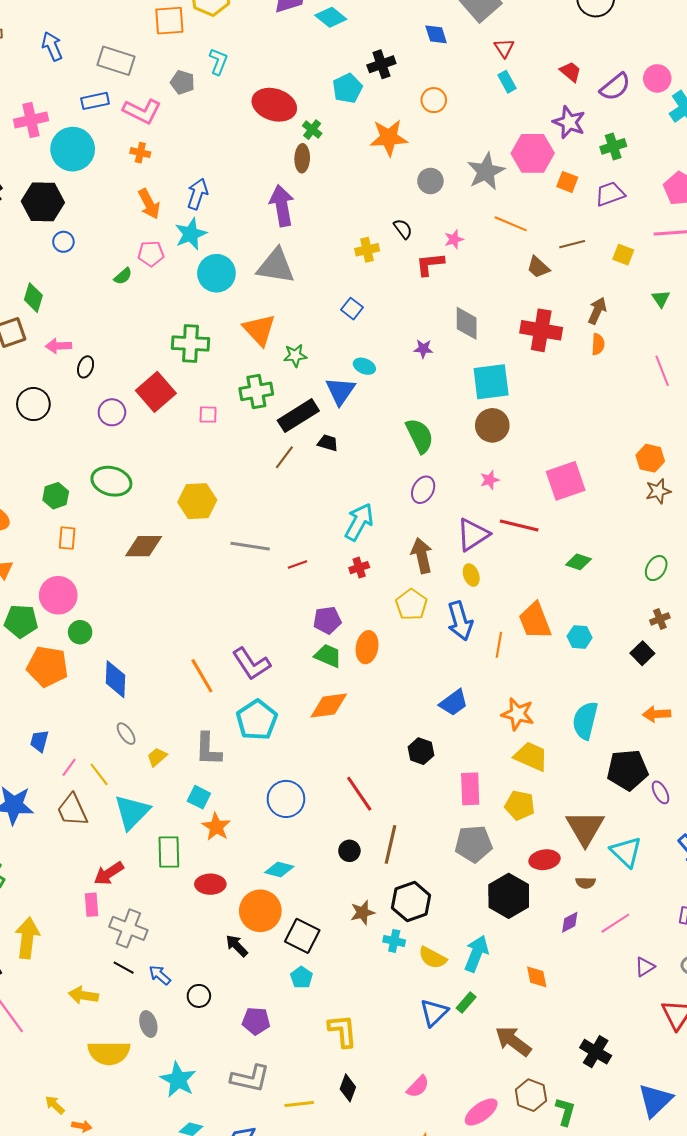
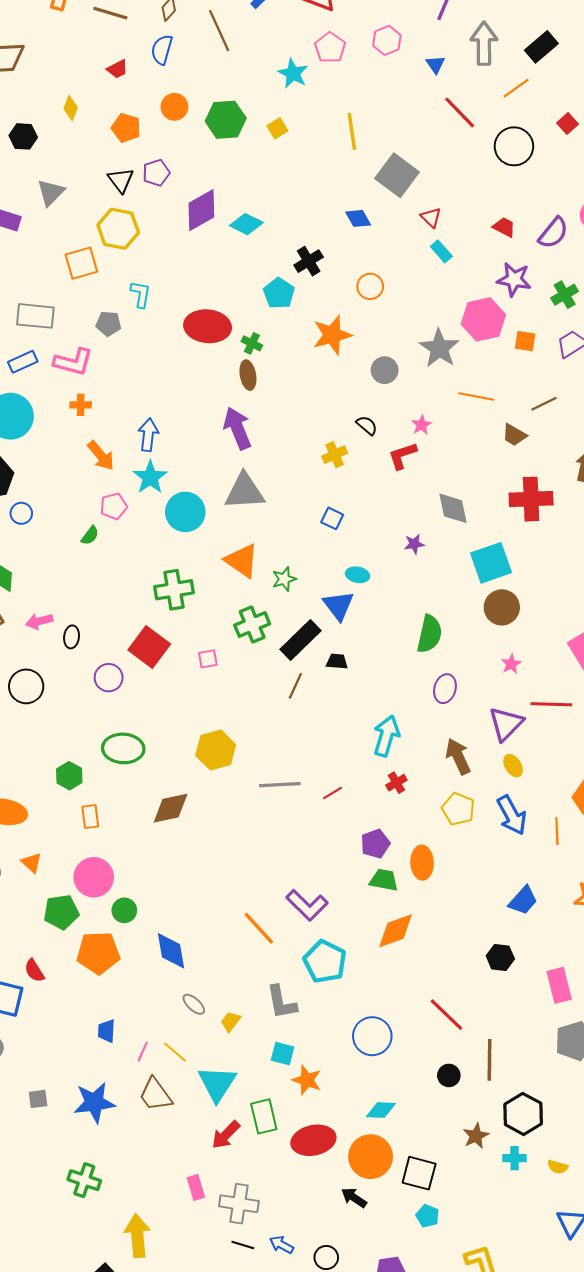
green semicircle: (420, 436) -> (430, 634), turned 51
red arrow: (109, 873) -> (226, 1135), moved
red ellipse: (210, 884) -> (313, 1140), size x1.4
yellow semicircle: (433, 958) -> (558, 1167), size x0.7

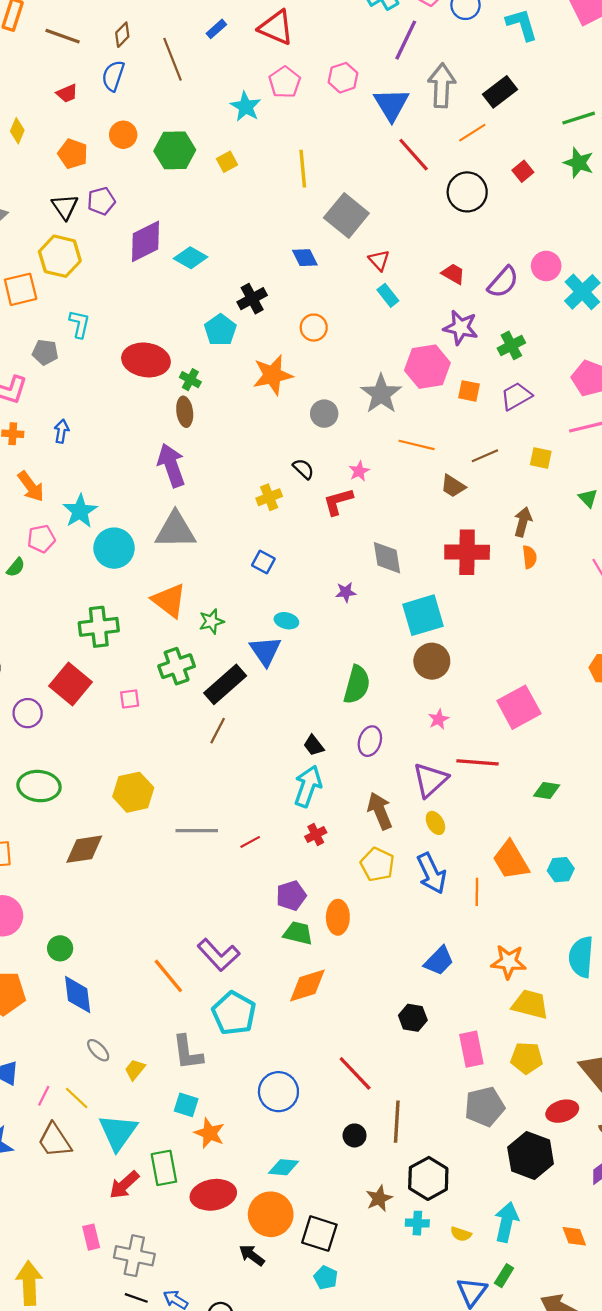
blue triangle: (435, 64) -> (391, 105), size x1.8
blue arrow: (148, 435) -> (61, 431), moved, size x0.7
black trapezoid: (337, 661) -> (314, 745), moved, turned -135
green circle: (124, 910) -> (60, 948), moved

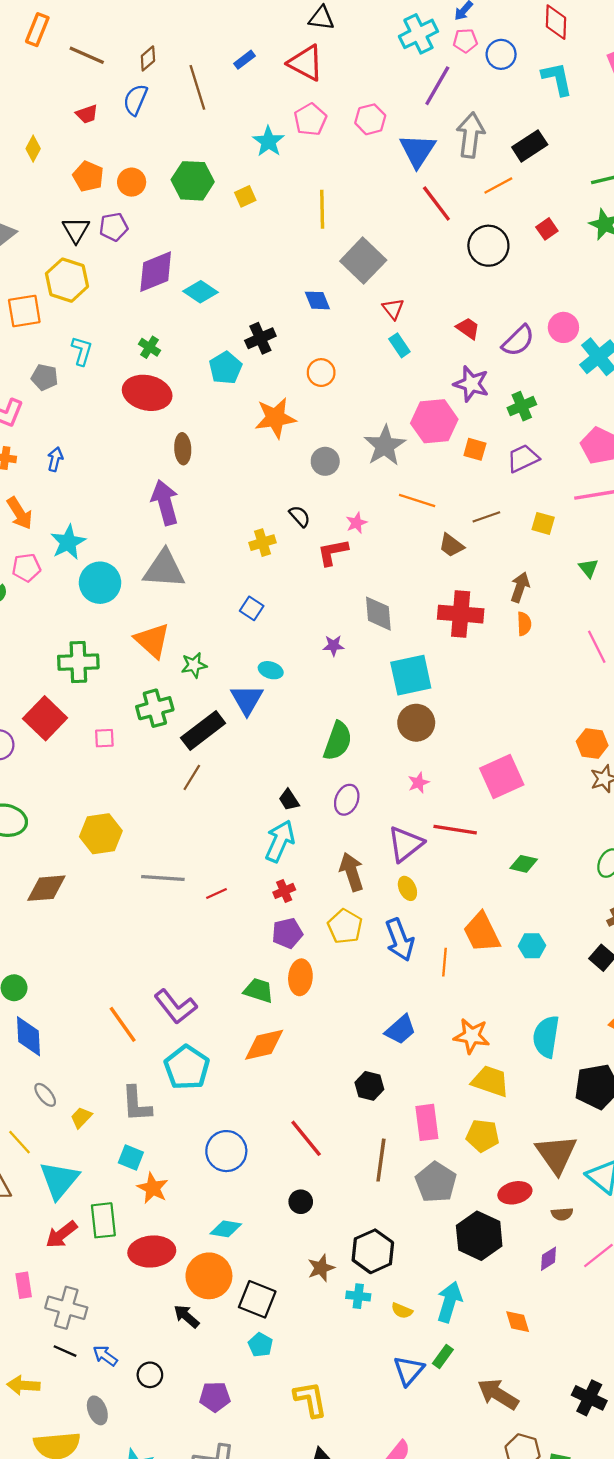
orange circle: (123, 135) -> (132, 182), moved
green cross: (190, 380) -> (149, 347), moved
purple pentagon: (291, 896) -> (287, 933), moved
gray pentagon: (485, 1107) -> (436, 1182), turned -30
brown line: (397, 1122) -> (381, 1160), moved

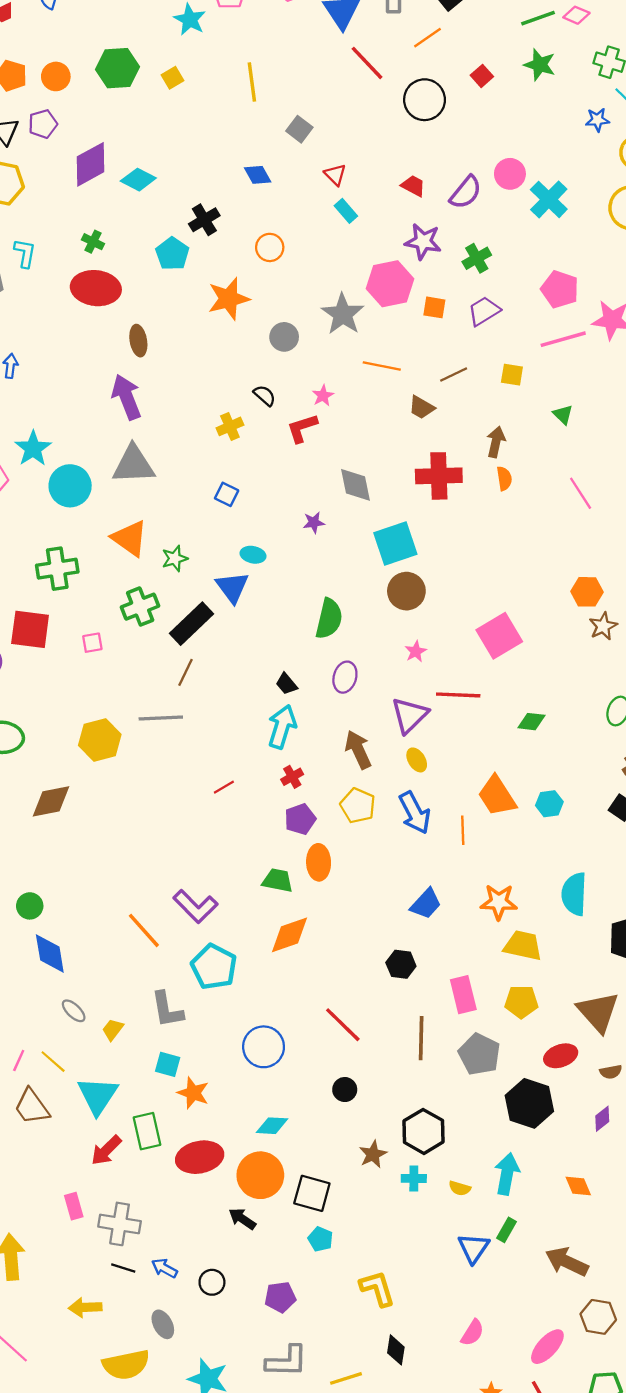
gray square: (363, 261) -> (299, 129), size x0.6
red square: (45, 718) -> (30, 629), turned -30
gray line: (163, 878) -> (161, 718), moved

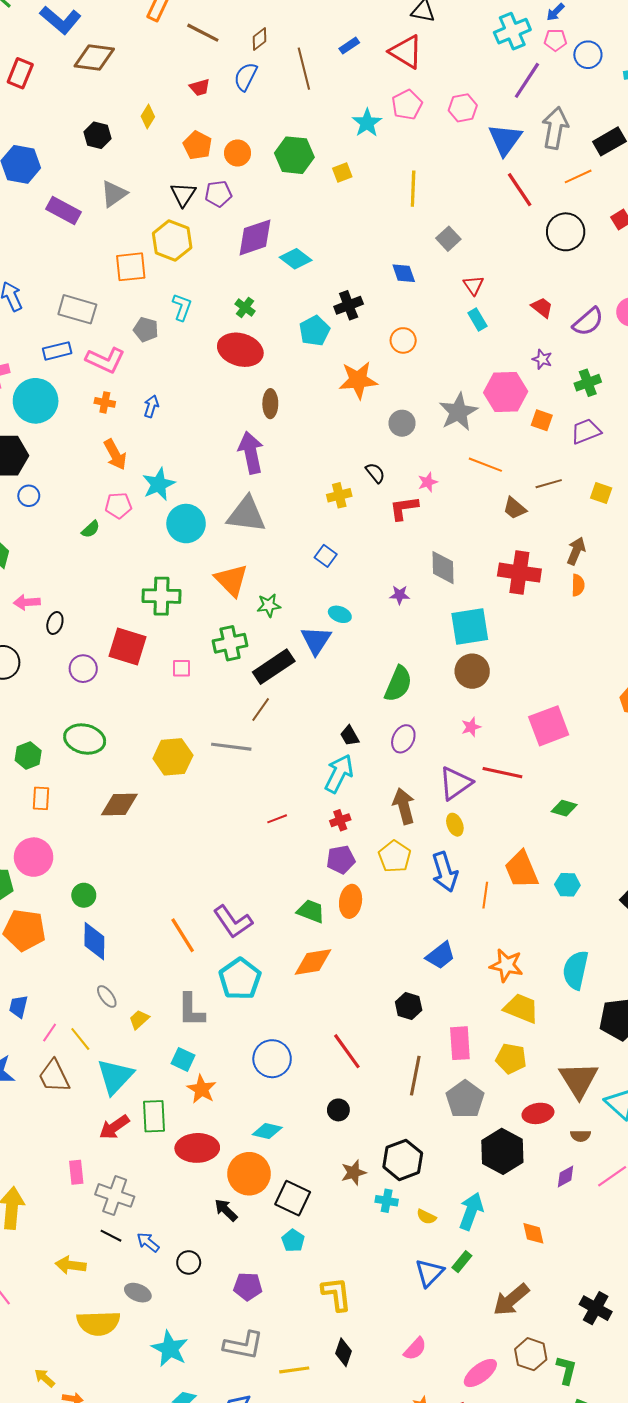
purple star: (423, 242) -> (542, 359), size x0.6
brown arrow: (567, 1262) -> (511, 1300), turned -75
gray ellipse: (163, 1324) -> (138, 1293), turned -50

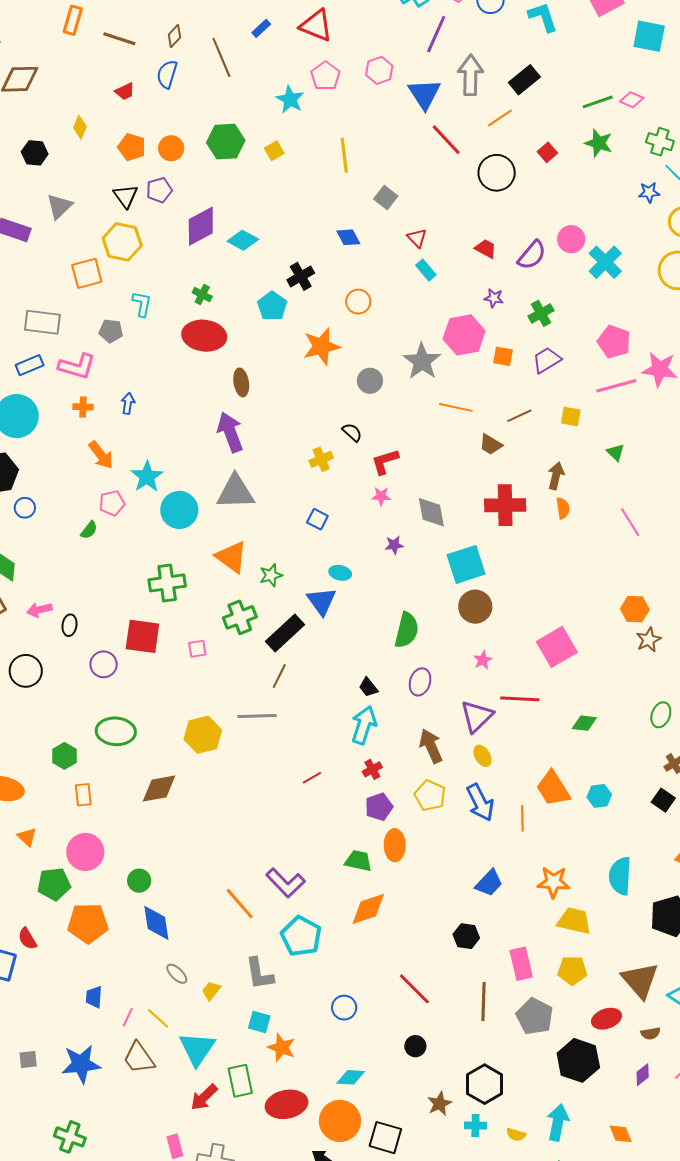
pink star: (428, 482) -> (381, 496), moved, turned 30
blue circle: (272, 1059) -> (344, 1008), size x0.7

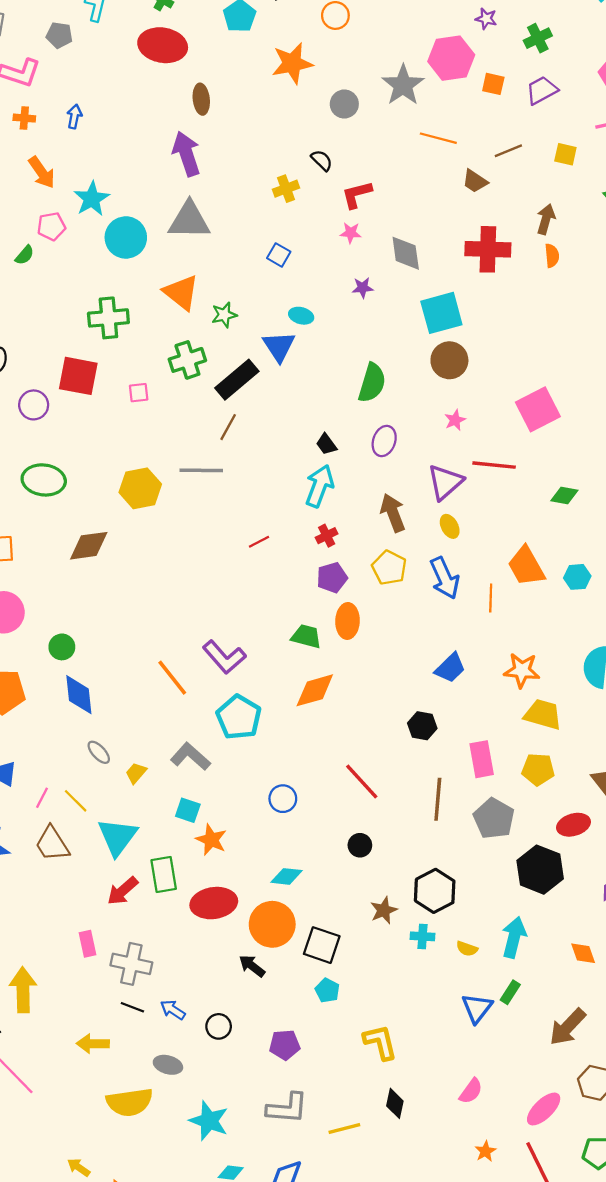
gray L-shape: (259, 974) -> (190, 757), turned 138

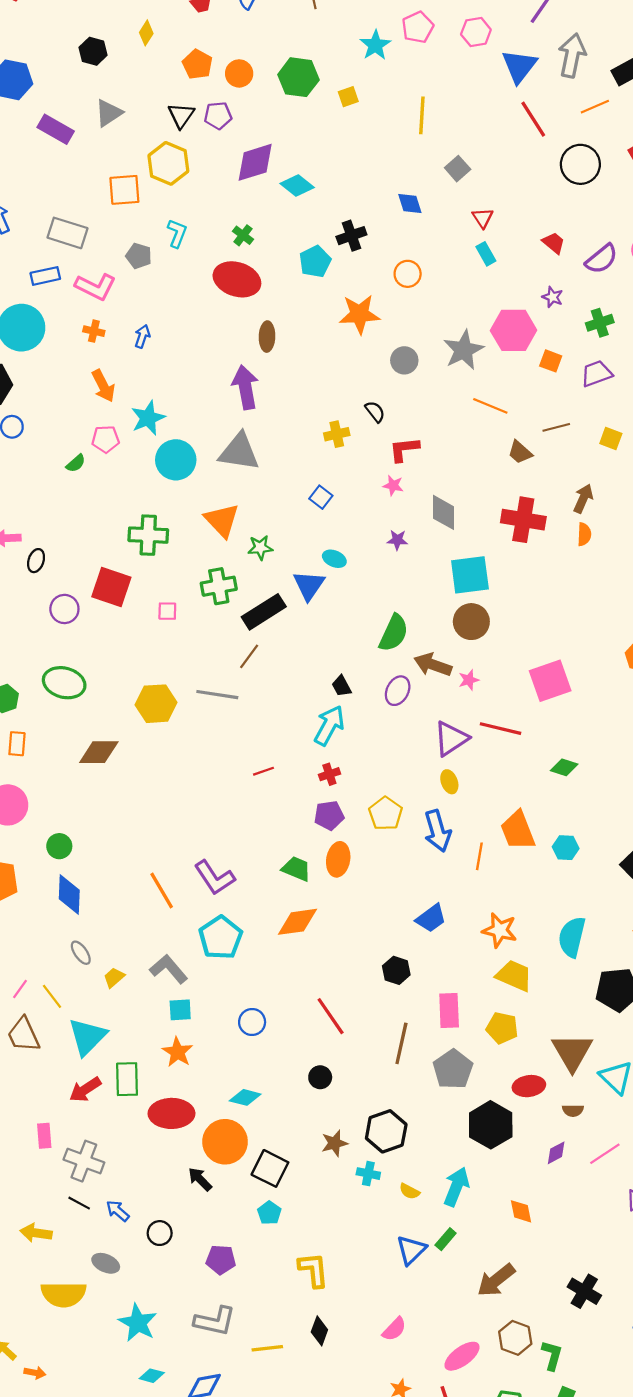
brown arrow: (393, 513) -> (433, 665), moved, turned -57
cyan square: (188, 810) -> (180, 1010), moved, turned -30

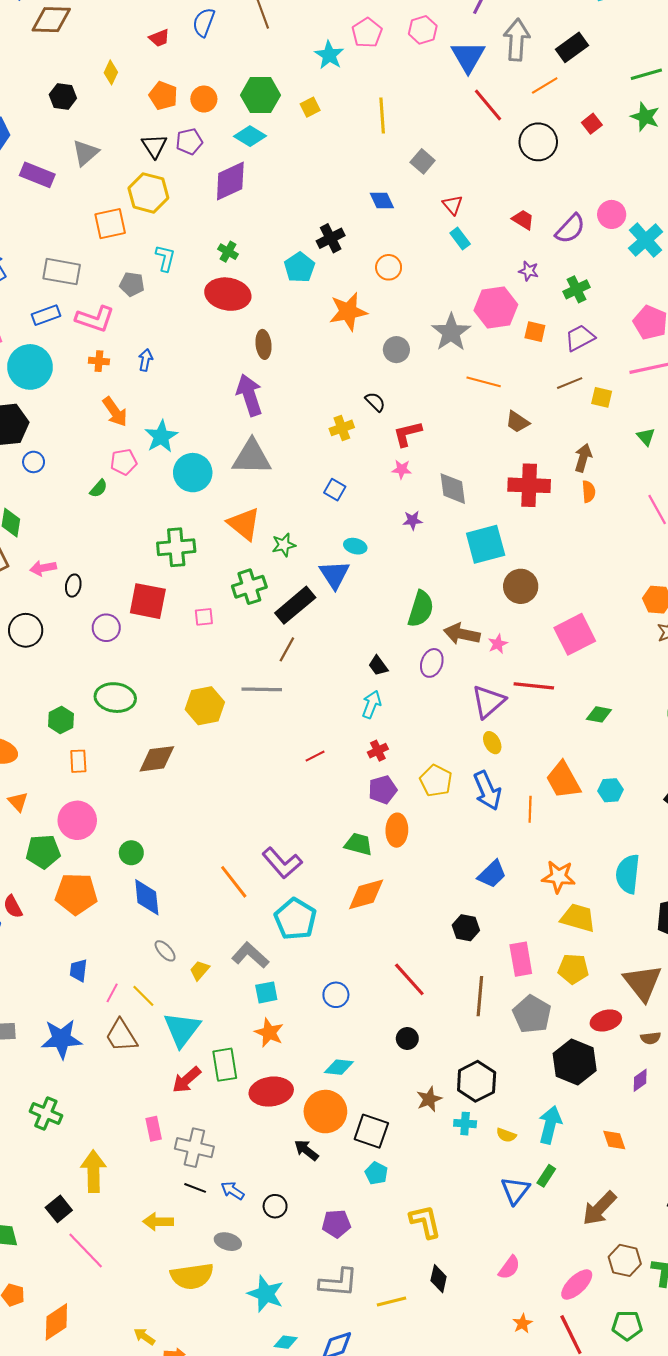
cyan diamond: (297, 186) -> (250, 136), moved
brown line: (556, 427) -> (570, 383), moved
brown circle: (471, 622) -> (521, 586), moved
cyan arrow: (329, 725) -> (372, 704), size x0.7

